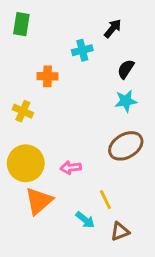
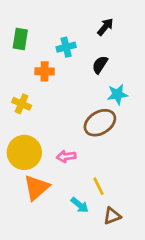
green rectangle: (21, 24) -> (20, 39), moved
cyan cross: (82, 50) -> (66, 47), moved
black semicircle: (126, 69) -> (100, 65), moved
brown ellipse: (126, 146) -> (100, 123), moved

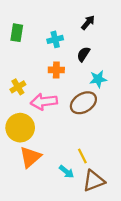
orange cross: (45, 71) -> (56, 70), moved
yellow cross: (22, 104) -> (18, 87), turned 35
pink arrow: (66, 156) -> (44, 102), moved, size x1.6
brown triangle: (112, 216) -> (94, 181), size x1.5

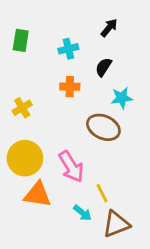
pink arrow: (44, 102) -> (71, 167), moved, turned -115
brown ellipse: (83, 103) -> (103, 127), turned 55
orange triangle: (30, 157) -> (38, 195), turned 50

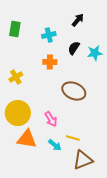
cyan star: (122, 98) -> (95, 53), moved
pink arrow: (71, 167) -> (51, 119), size x0.7
yellow line: (102, 193) -> (73, 138), turned -48
cyan arrow: (82, 213) -> (55, 145), moved

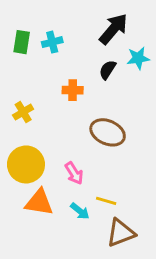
black arrow: (78, 20) -> (113, 29), size x1.6
cyan cross: (49, 35) -> (52, 42), moved
cyan star: (95, 53) -> (138, 58), moved

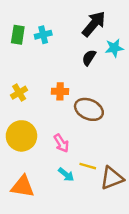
orange cross: (73, 90) -> (60, 91), moved
orange triangle: (39, 202) -> (23, 187), moved
brown triangle: (121, 233) -> (112, 178), moved

